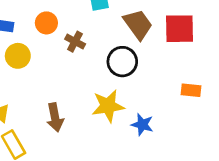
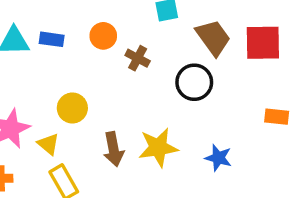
yellow circle: (18, 56) -> (72, 108), moved
yellow star: (108, 106) -> (158, 147), moved

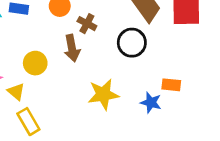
orange rectangle: (277, 117) -> (171, 85), moved
brown arrow: (114, 149) -> (72, 48), moved

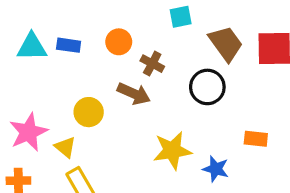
brown arrow: (72, 48) -> (134, 94), turned -55
blue star: (151, 103) -> (216, 169), moved

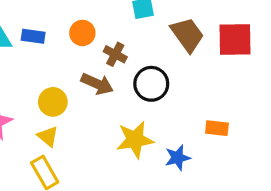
black circle: (207, 87) -> (151, 84), moved
yellow triangle: (65, 147) -> (48, 136), moved
blue star: (216, 169) -> (178, 158), turned -30

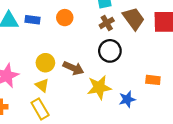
brown cross: (115, 54) -> (107, 23), moved, turned 32
brown arrow: (97, 84) -> (73, 68), moved

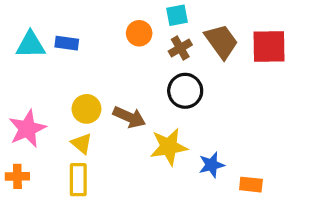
orange circle: (65, 18) -> (139, 33), moved
orange rectangle: (153, 80) -> (251, 185), moved
yellow rectangle: (40, 109) -> (78, 180), turned 30

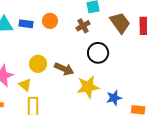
orange circle: (139, 33) -> (50, 21), moved
brown cross: (180, 48) -> (83, 26), moved
yellow triangle: (82, 143) -> (25, 85), moved

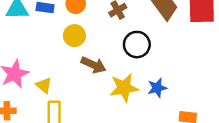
yellow circle: (38, 64) -> (74, 36), moved
blue star: (114, 98) -> (157, 88), moved

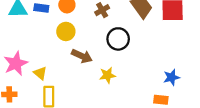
yellow star: (124, 88) -> (107, 75), size x0.7
blue star: (157, 88) -> (171, 77), moved

